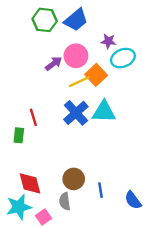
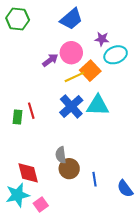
green hexagon: (45, 20) -> (18, 19), moved
green rectangle: (19, 135) -> (18, 117), moved
gray semicircle: (65, 201) -> (61, 155), moved

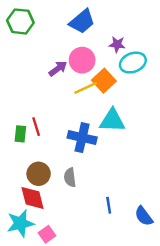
blue cross: (71, 106) -> (82, 138), moved, turned -35
brown circle: (69, 169) -> (39, 174), moved

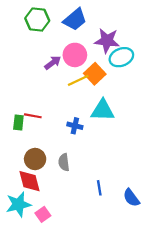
green hexagon: (20, 21) -> (37, 20), moved
purple star: (117, 44) -> (107, 41), size x1.6
red line: (36, 127) -> (33, 116), turned -63
blue cross: (82, 138) -> (75, 126), size x0.6

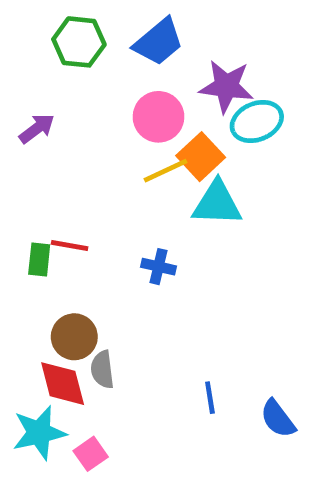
purple arrow: (53, 63) -> (37, 129), moved
cyan triangle: (103, 110) -> (217, 203), moved
gray semicircle: (64, 162) -> (102, 370), moved

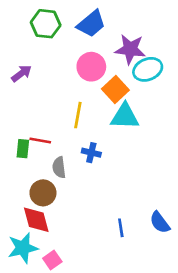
yellow line: (166, 171) -> (78, 115), moved, turned -55
gray semicircle: (102, 370) -> (59, 167), moved
blue semicircle: (278, 419) -> (160, 222), moved

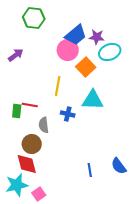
blue trapezoid: (91, 24) -> (76, 35), moved
purple star: (130, 49) -> (97, 37), size x0.7
cyan triangle: (125, 116) -> (93, 100), moved

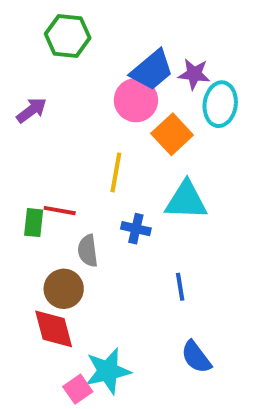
cyan ellipse: (110, 52) -> (220, 104), turned -60
blue semicircle: (119, 166) -> (196, 357), moved
blue line: (90, 170) -> (180, 287), moved
cyan star: (17, 185) -> (108, 371), moved

